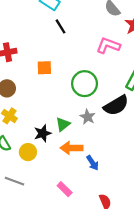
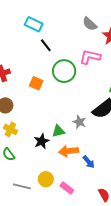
orange square: (44, 68) -> (36, 83), turned 32
green circle: (85, 84) -> (64, 71), moved
green triangle: (63, 124) -> (58, 131), turned 32
yellow circle: (28, 152) -> (46, 179), moved

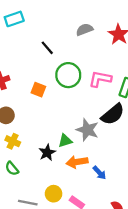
cyan rectangle: (34, 24) -> (14, 19), moved, turned -42
gray semicircle: (90, 24) -> (85, 30), moved, turned 119
pink L-shape: (90, 57) -> (100, 79), moved
gray star: (79, 122) -> (87, 130), size x1.5

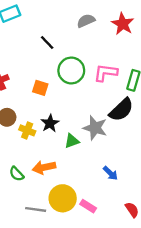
yellow cross: (13, 141) -> (27, 130), moved
black star: (47, 153) -> (50, 123), moved
orange arrow: (77, 162) -> (44, 167), moved
yellow circle: (54, 194) -> (63, 198), size x1.5

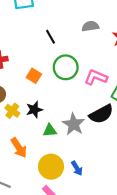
orange arrow: (44, 167) -> (19, 148), turned -126
yellow circle: (63, 198) -> (51, 167), moved

